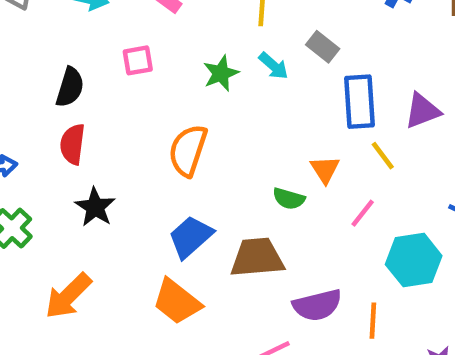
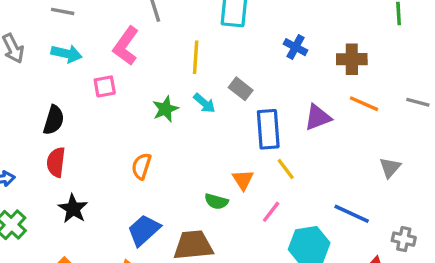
pink square: (138, 60) -> (105, 86), moved
purple triangle: (422, 111) -> (318, 117), moved
orange semicircle: (188, 150) -> (141, 166), size x0.7

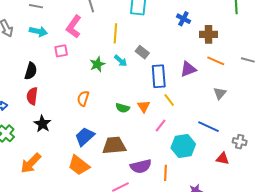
blue cross: (295, 47) -> (183, 19), moved
gray triangle: (390, 168) -> (220, 93), moved
green semicircle: (216, 201) -> (123, 108), moved

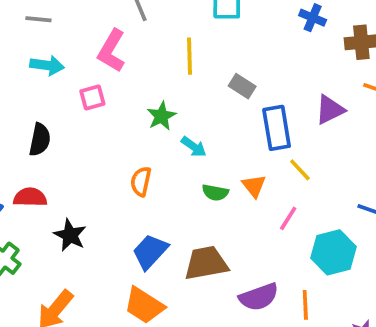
cyan arrow: (121, 61) -> (194, 147), moved
red semicircle: (32, 96) -> (30, 197), moved, turned 90

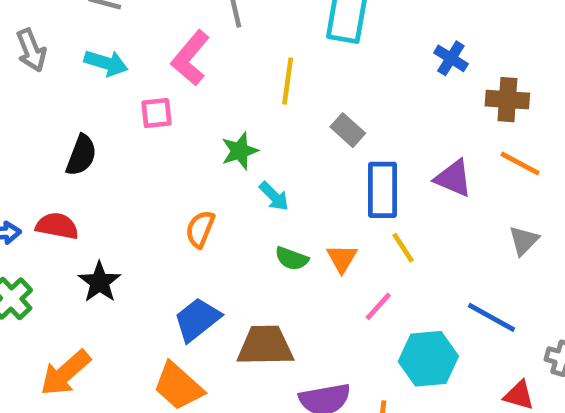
purple triangle: (330, 110) -> (453, 178), turned 40

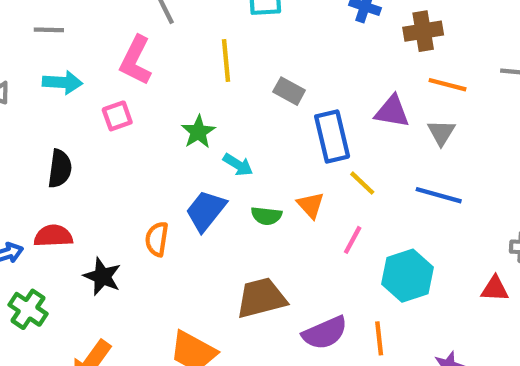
orange semicircle: (200, 229) -> (157, 239), moved
gray triangle: (524, 241) -> (441, 133), moved
blue line: (492, 317) -> (439, 195), moved
blue trapezoid: (197, 320) -> (206, 211), moved

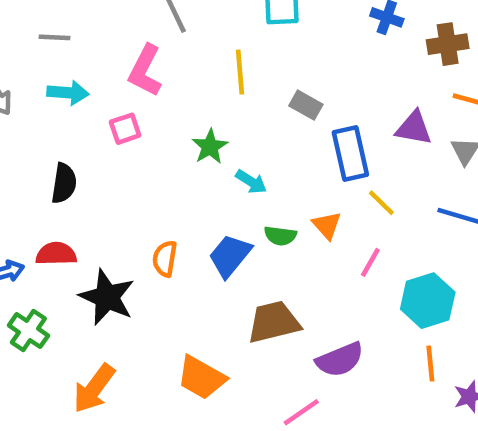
blue trapezoid: (206, 211) -> (230, 256), moved
black star: (102, 276) -> (107, 297), size x1.4
orange line: (379, 338) -> (430, 364), moved

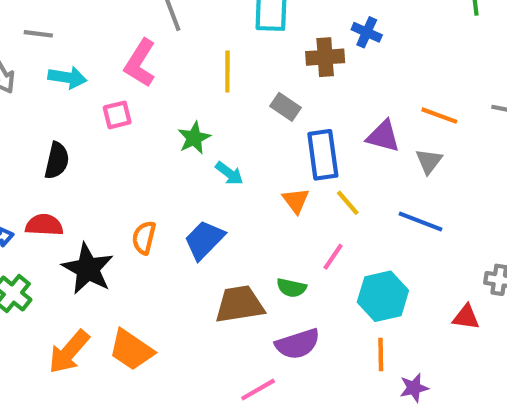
gray line: (54, 37) -> (38, 34), moved
brown cross: (448, 44) -> (325, 57), moved
orange triangle: (327, 225) -> (296, 201), moved
green semicircle: (280, 236) -> (291, 288), moved
orange trapezoid: (201, 377) -> (131, 350), moved

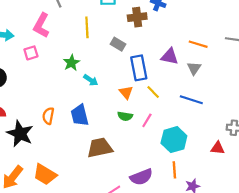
blue trapezoid: (204, 240) -> (80, 115), turned -55
green semicircle: (291, 288) -> (125, 116), moved
purple semicircle: (298, 344) -> (141, 177), moved

